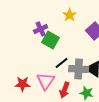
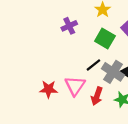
green square: (51, 40) -> (105, 39), moved
gray cross: (79, 69) -> (113, 72), turned 30

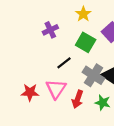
black line: (93, 65) -> (64, 63), moved

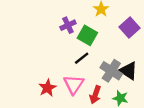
green square: (86, 42) -> (87, 35), moved
red star: (30, 92) -> (47, 88), turned -30

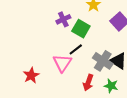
pink triangle: (74, 84) -> (62, 63), moved
red star: (47, 88) -> (31, 75), moved

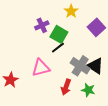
black line: (76, 49) -> (58, 48), moved
pink triangle: (62, 63) -> (41, 68), turned 42

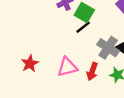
pink triangle: (41, 68) -> (67, 67), moved

